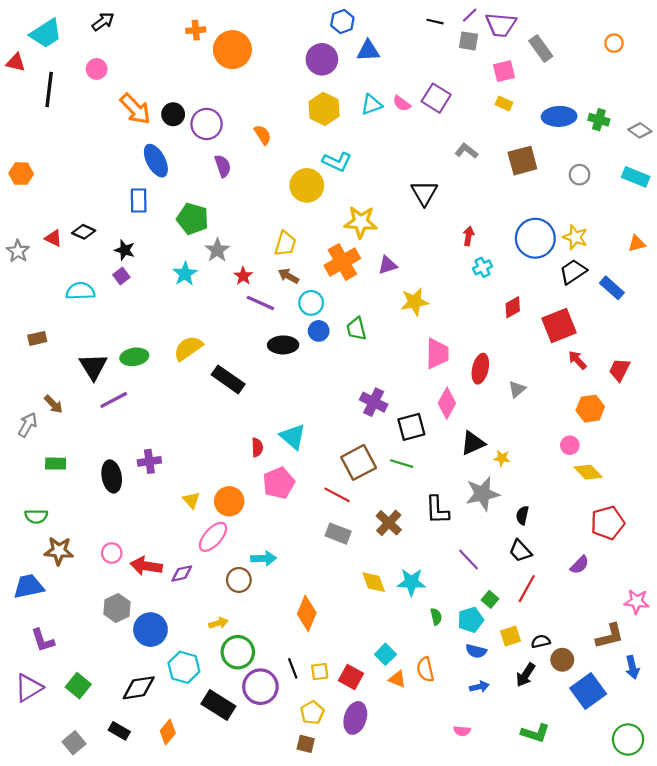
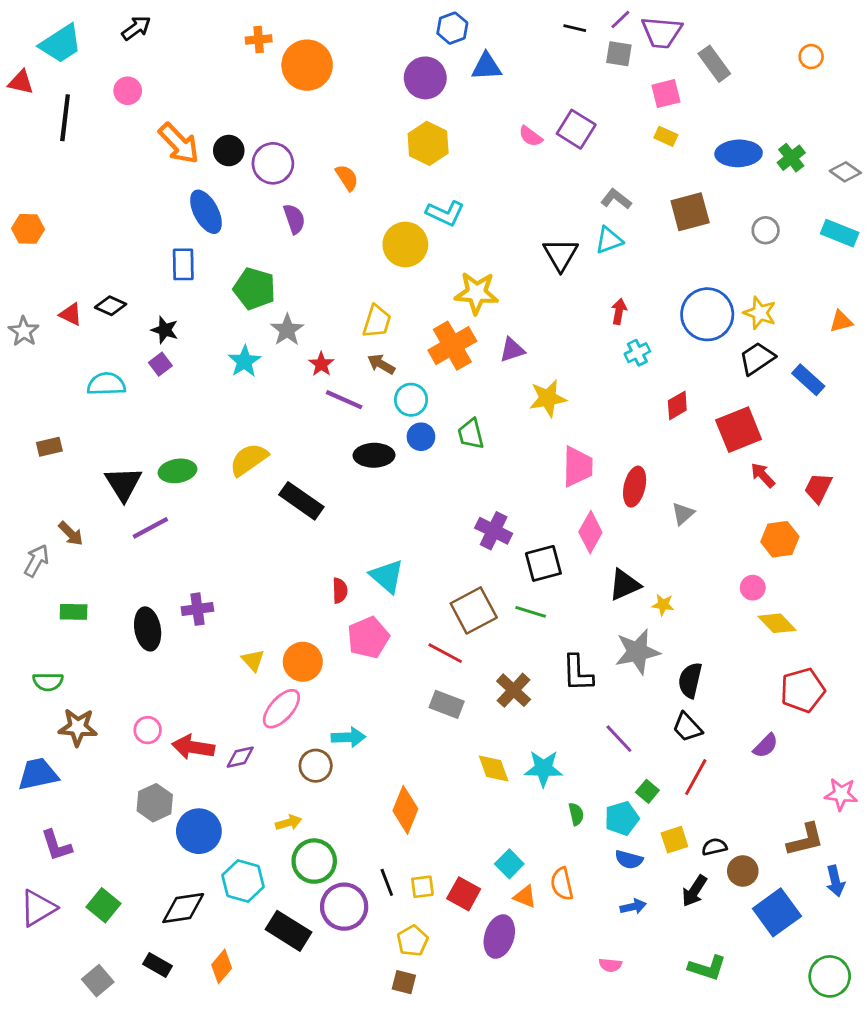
cyan triangle: (371, 105) -> (609, 240), moved
green cross: (599, 120) -> (791, 158), turned 36
black semicircle: (522, 515) -> (690, 680), size x1.4
purple ellipse: (355, 718) -> (499, 937), moved

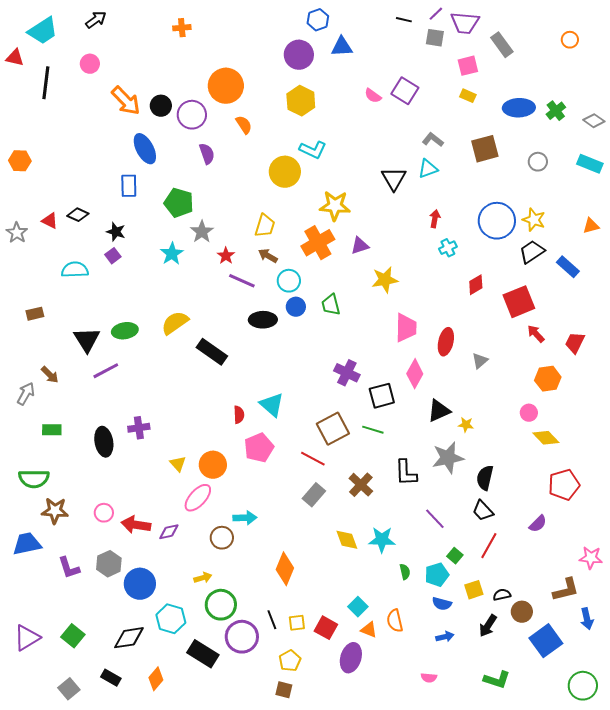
orange circle: (307, 65) -> (226, 86), moved
green semicircle: (48, 682) -> (34, 479), size x1.4
gray rectangle: (447, 704) -> (314, 495), turned -70
purple L-shape: (56, 845) -> (69, 568), moved

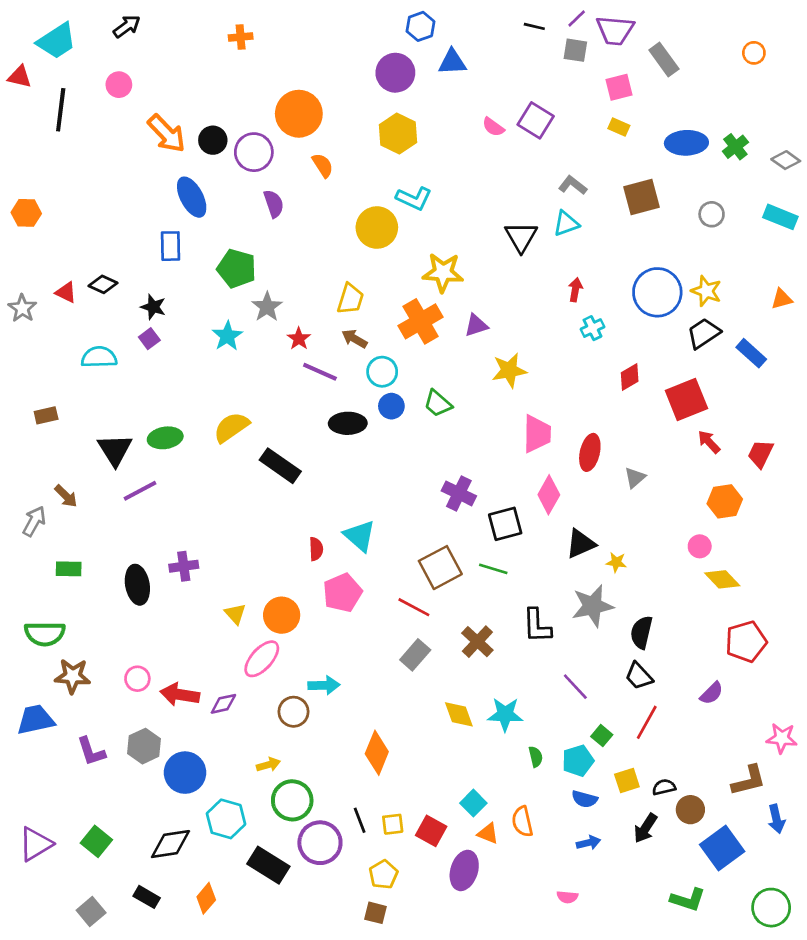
green trapezoid: (331, 305) -> (438, 403), turned -35
green L-shape: (497, 680) -> (688, 900), moved

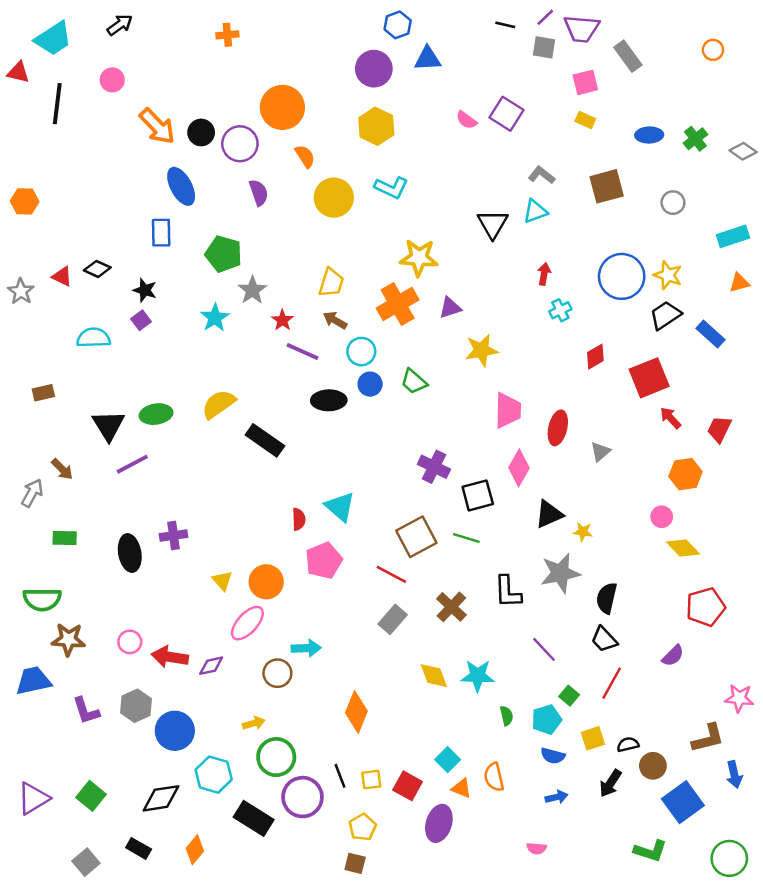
blue ellipse: (686, 143) -> (649, 135), size x0.7
cyan rectangle: (780, 217) -> (733, 236), moved, turned -40
yellow circle: (377, 228) -> (334, 198), moved

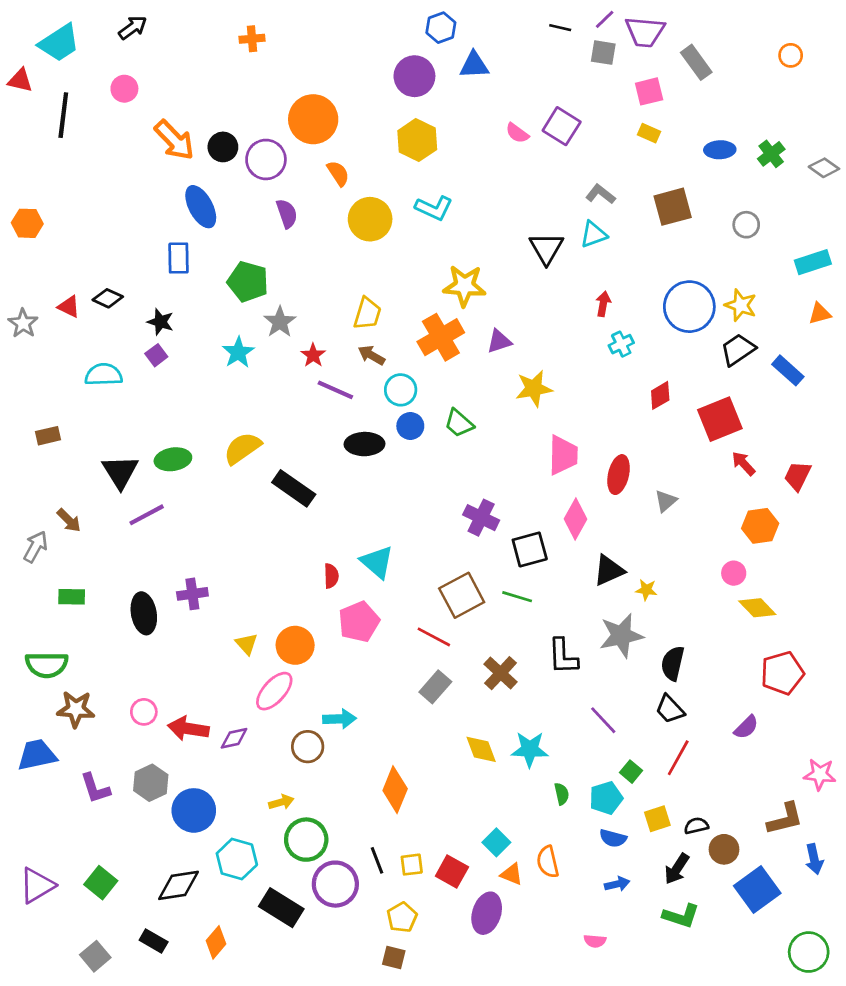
green L-shape: (650, 851) -> (681, 916), moved

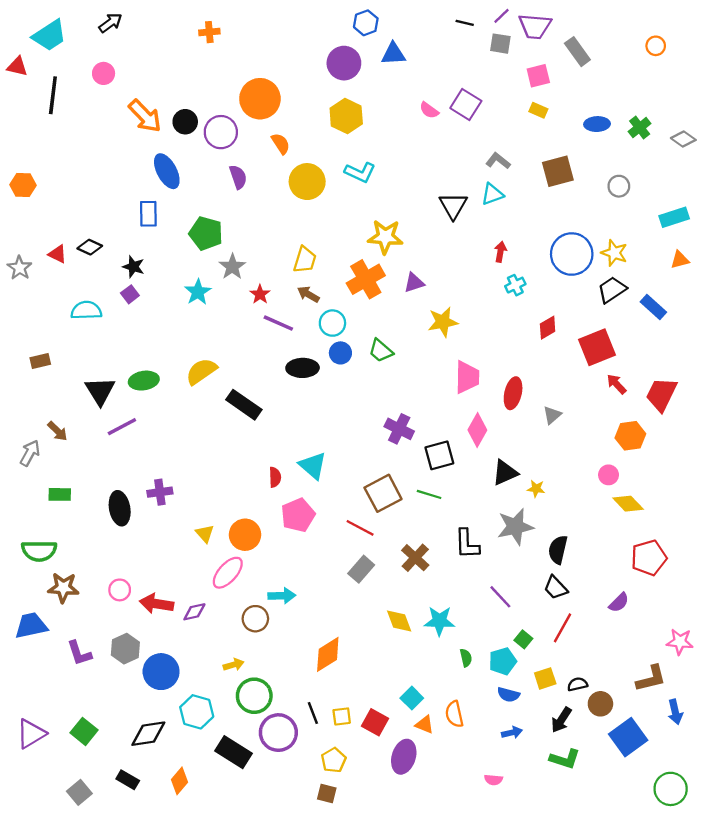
red trapezoid: (798, 476) -> (661, 394), size x1.4
orange diamond: (395, 790) -> (328, 654), turned 36

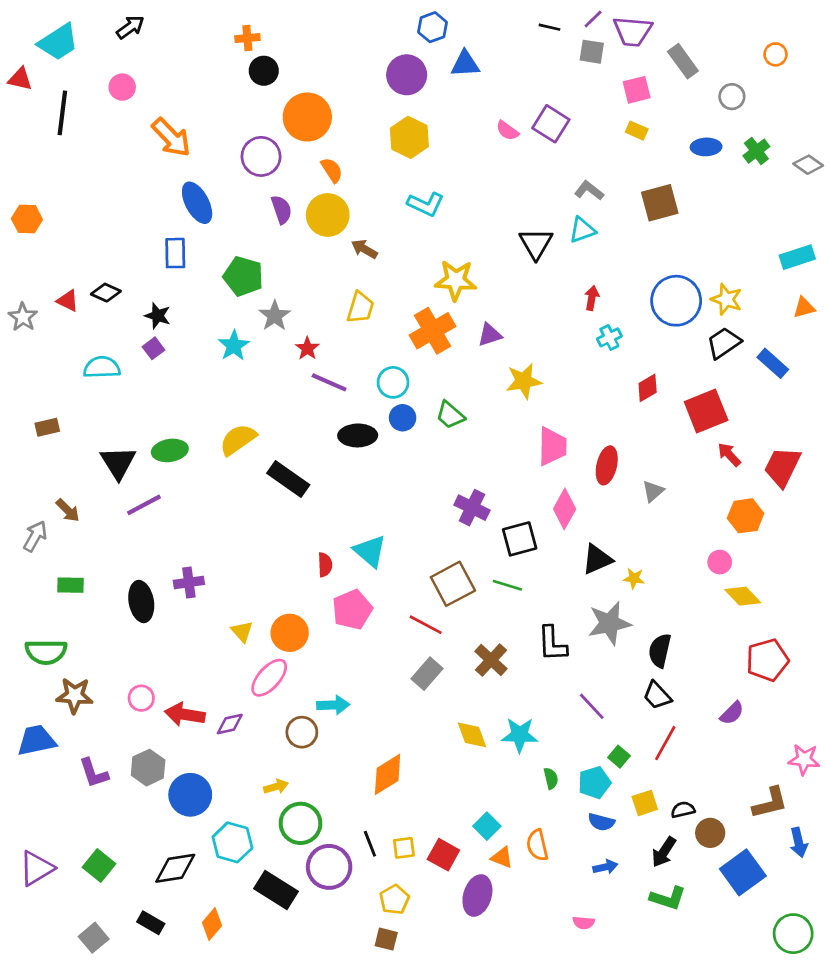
black circle: (185, 122) -> (264, 71), moved
yellow circle: (307, 182) -> (328, 215), moved
gray circle: (619, 186) -> (732, 97), moved
brown arrow: (308, 294) -> (364, 249), moved

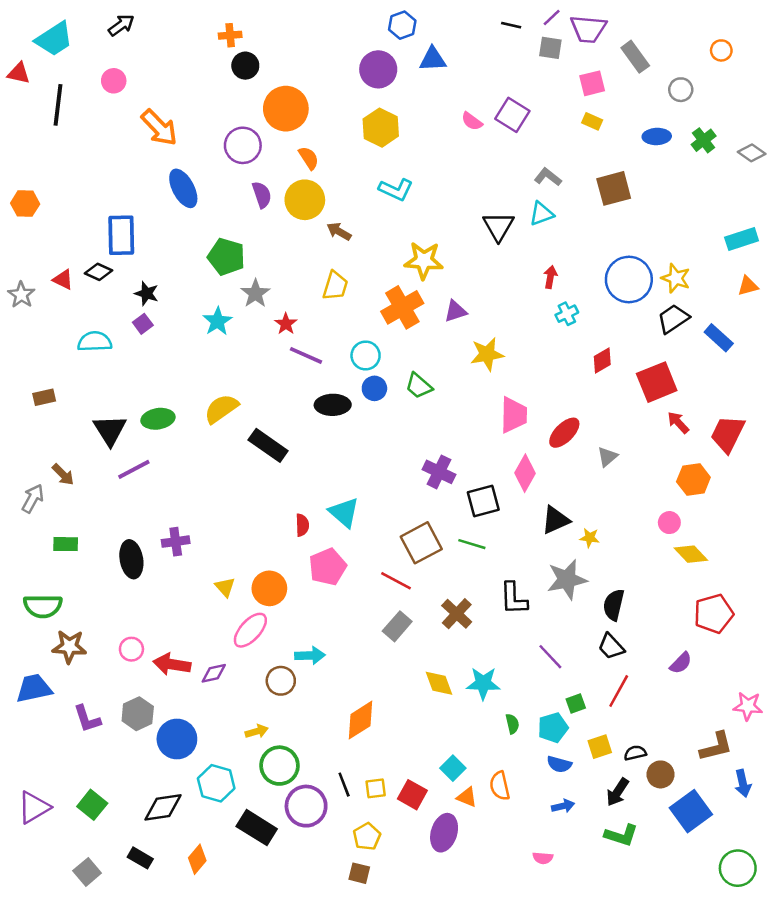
blue rectangle: (175, 253) -> (121, 235), moved, size x1.4
red ellipse: (607, 465) -> (564, 433), turned 32
green square: (619, 757) -> (576, 704), turned 30

